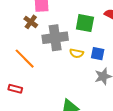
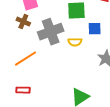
blue square: (98, 54) -> (95, 29), moved
orange line: (25, 59) -> (25, 59), turned -65

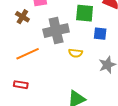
brown cross: (23, 22) -> (22, 17), moved
yellow semicircle: (75, 42) -> (76, 53), moved

